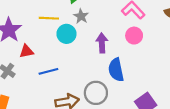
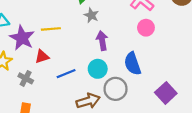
yellow line: (49, 18) -> (51, 29), moved
cyan circle: (66, 34) -> (98, 69), moved
purple arrow: (102, 43) -> (102, 41), moved

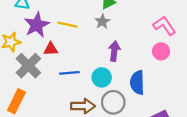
gray star: (91, 15) -> (102, 22), moved
gray cross: (26, 78) -> (28, 66), size x1.6

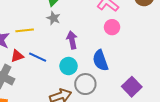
blue line: (69, 73) -> (38, 57), moved, turned 48

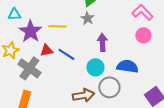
blue semicircle: (100, 60) -> (127, 66), turned 110

